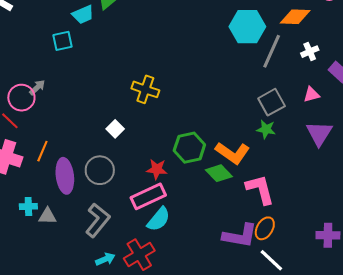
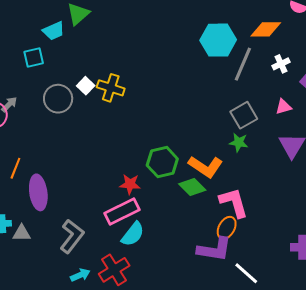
yellow cross: (145, 89) -> (111, 88), moved
white square: (115, 129) -> (86, 86), moved
gray circle: (100, 170) -> (58, 99), moved
orange ellipse: (265, 228) -> (227, 228), moved

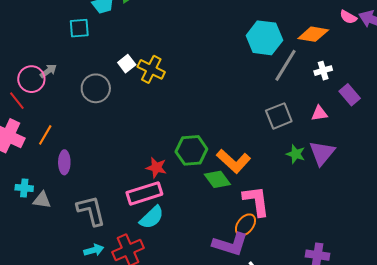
gray circle: (58, 99) -> (96, 88), moved
green star: (239, 142) -> (296, 154), moved
purple ellipse: (38, 192) -> (64, 162), size x0.7
gray L-shape: (72, 236) -> (91, 211), turned -60

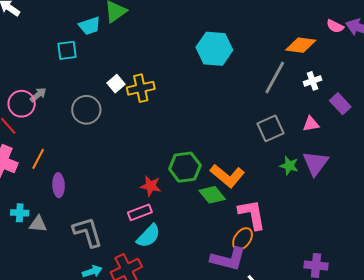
cyan hexagon: (264, 38) -> (214, 49), moved
yellow cross: (151, 69) -> (141, 88), turned -36
pink rectangle: (144, 193) -> (140, 212), size x0.7

